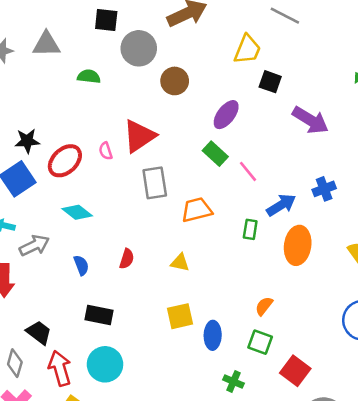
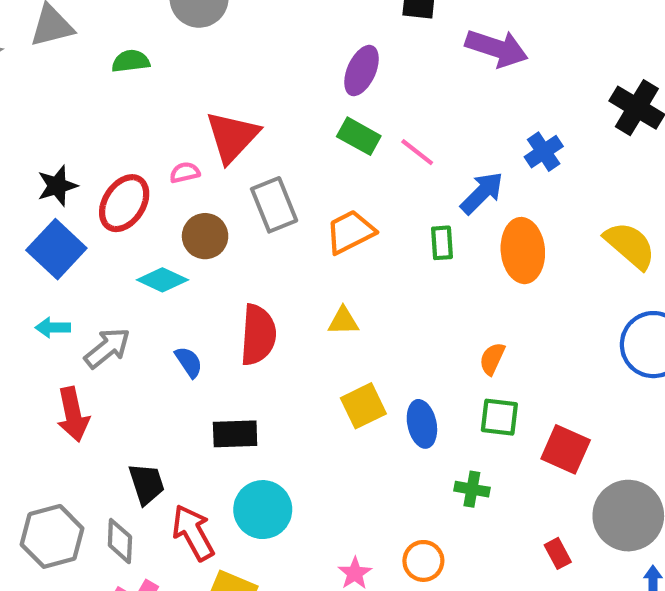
brown circle: (175, 81) -> (205, 236), moved
pink semicircle: (106, 151) -> (185, 172), turned 108
red semicircle: (127, 259) -> (258, 335), size x1.8
black trapezoid: (39, 333) -> (147, 484), turned 48

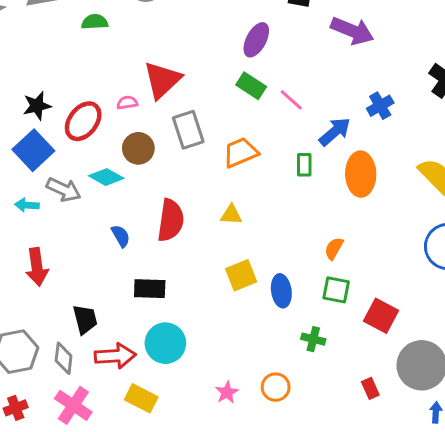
gray arrow: (107, 348) -> (64, 190), moved, turned 60
red arrow: (193, 533) -> (115, 356), turned 111

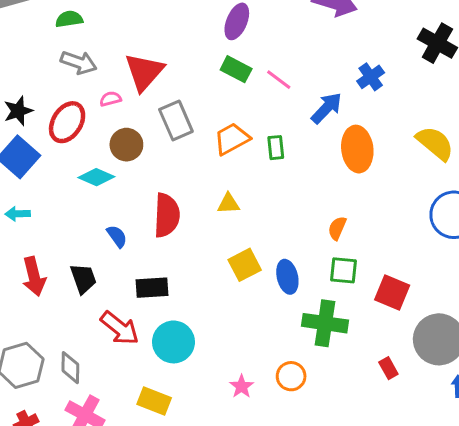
green rectangle: (304, 165) -> (276, 148), moved
gray arrow: (64, 190) -> (79, 62), moved
black trapezoid: (85, 319) -> (83, 279), moved
green cross: (313, 339) -> (325, 323), size x1.8
red arrow: (115, 356) -> (120, 328), moved, turned 48

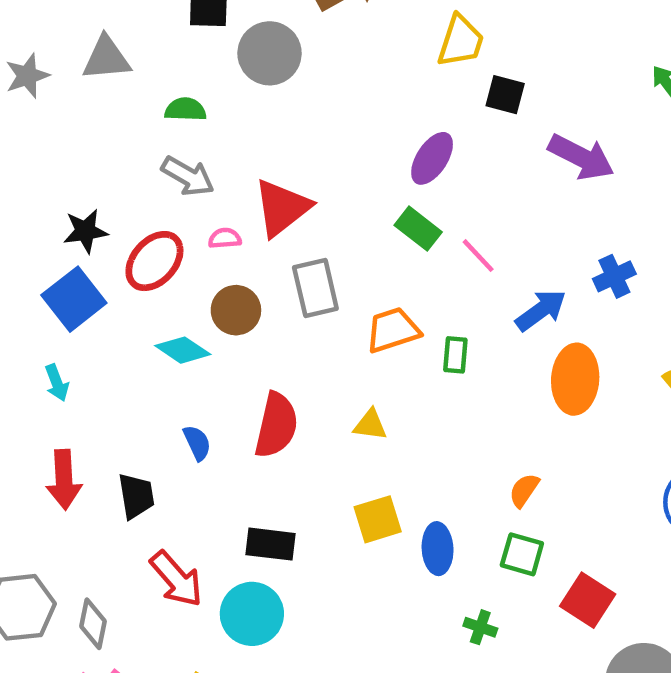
cyan arrow: (18, 214) -> (57, 383), turned -120
black rectangle: (152, 288) -> (270, 544), moved
green cross: (325, 323) -> (480, 627), size x0.5

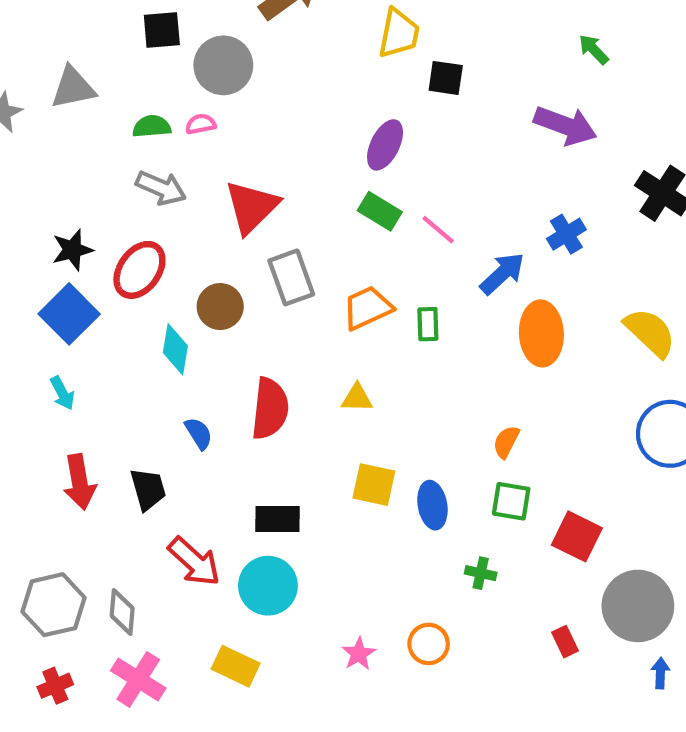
purple arrow: (581, 157) -> (565, 125), moved
pink semicircle: (225, 238) -> (201, 124), moved
cyan diamond: (183, 350) -> (175, 349), turned 72
yellow square: (378, 519) -> (374, 485), turned 36

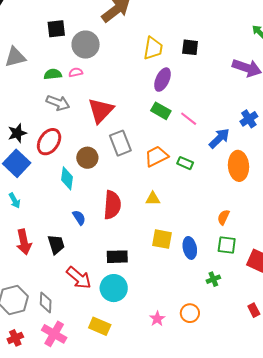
yellow trapezoid: (399, 33) -> (153, 48), moved
green rectangle: (428, 324) -> (185, 163), turned -63
green cross: (481, 573) -> (213, 279), turned -32

